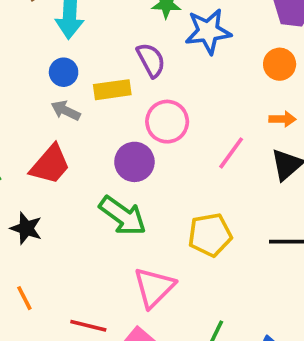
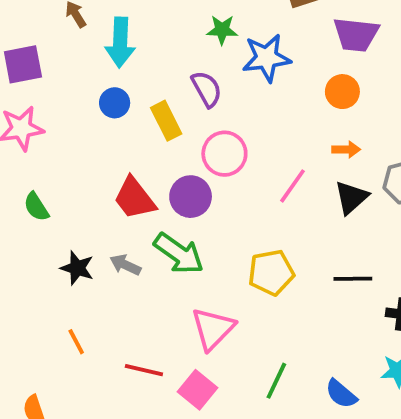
yellow rectangle: (112, 90) -> (166, 121), turned 72
gray arrow: (66, 111) -> (125, 265), moved
red trapezoid: (50, 165) -> (134, 198), moved, turned 102

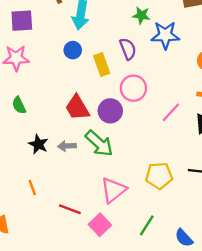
gray arrow: (125, 265) -> (67, 146), turned -36
yellow pentagon: (271, 273) -> (159, 176), moved

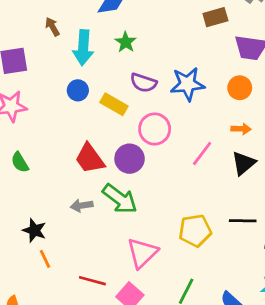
green star: (141, 15) -> (126, 42), moved, turned 30
blue star: (165, 35) -> (187, 84), moved
purple semicircle: (128, 49) -> (143, 83), turned 135
yellow rectangle: (102, 64) -> (114, 104), turned -35
black star: (38, 144) -> (34, 230), moved

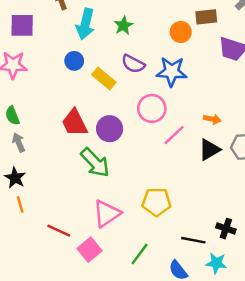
orange circle: (240, 88) -> (181, 32), moved
pink circle: (155, 129) -> (152, 108), moved
gray arrow: (82, 206) -> (19, 142), moved, turned 66
black line: (243, 221) -> (193, 240), moved

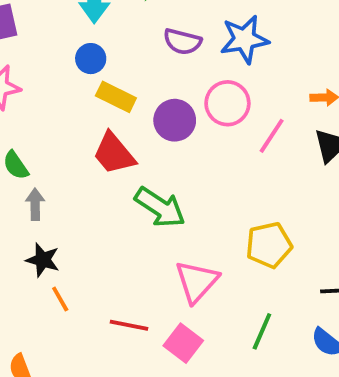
yellow rectangle: (104, 78) -> (116, 97), moved
purple circle: (110, 129) -> (175, 120), moved
gray arrow: (19, 142) -> (35, 204), turned 36

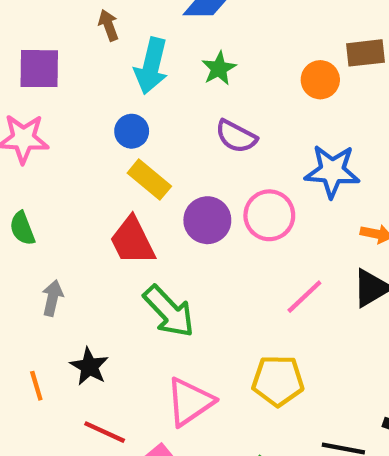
blue star: (244, 39) -> (332, 171), moved
pink line: (272, 136) -> (304, 297), moved
gray arrow: (35, 204) -> (52, 298), moved
black star: (43, 260) -> (89, 366), moved

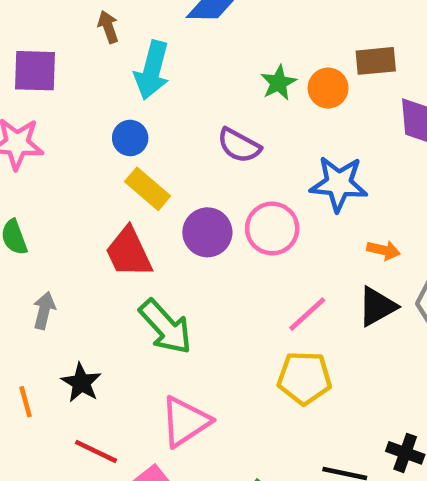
green star: (219, 68) -> (278, 83), moved
yellow pentagon: (278, 381) -> (304, 378), moved

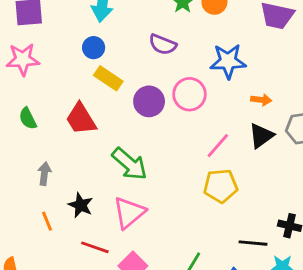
red trapezoid: (129, 252) -> (81, 119), moved
gray arrow: (44, 311) -> (44, 174), moved
pink triangle: (185, 422) -> (129, 213), moved

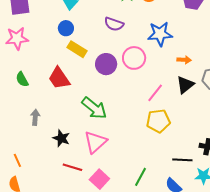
orange line: (47, 221) -> (17, 160), moved

